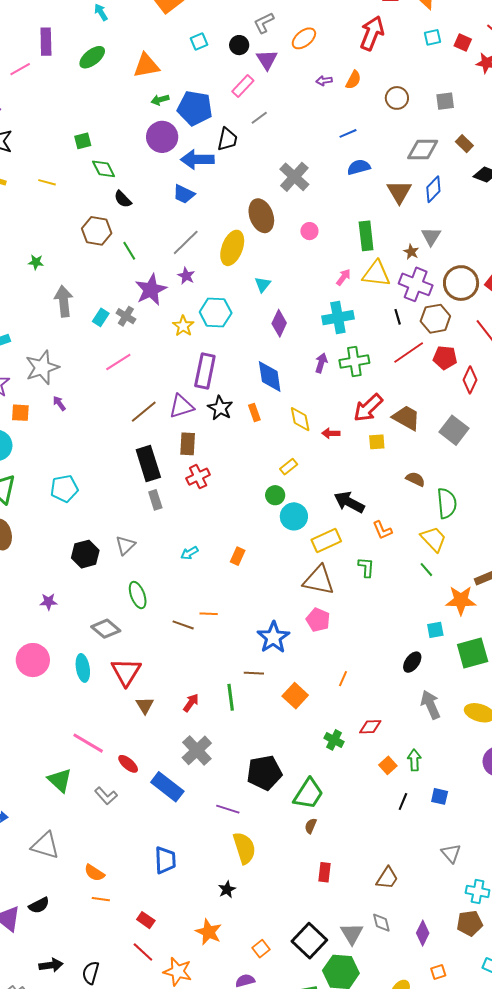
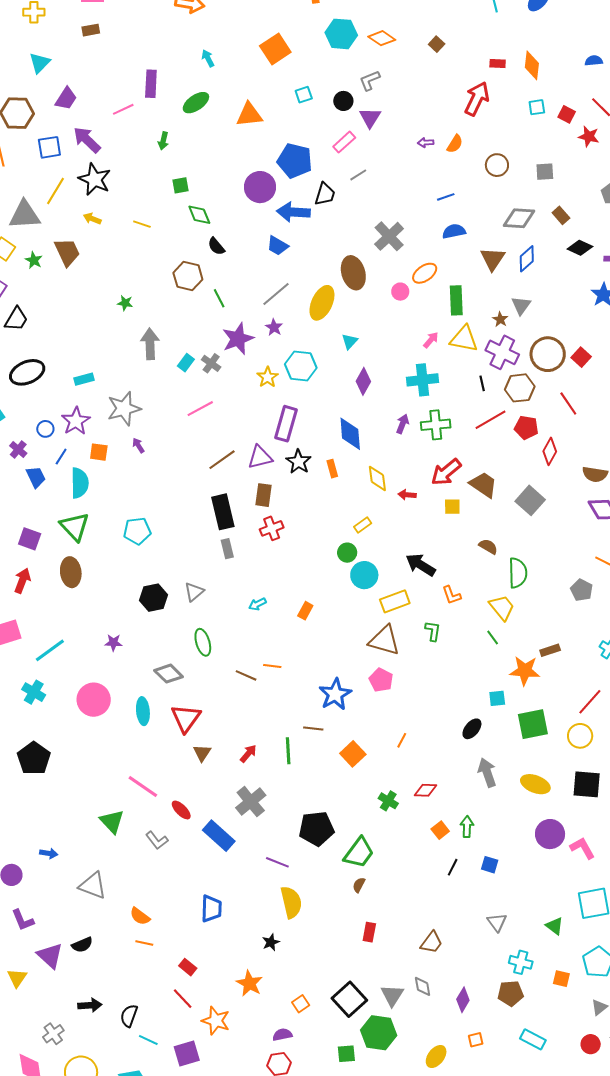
orange ellipse: (304, 38) -> (425, 273), moved
green arrow: (160, 100) -> (163, 141), moved, turned -66

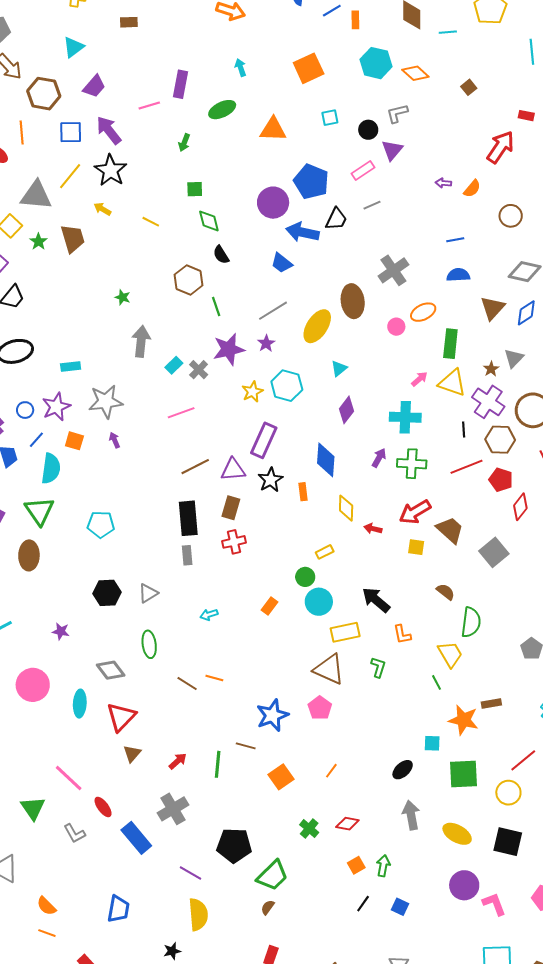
orange rectangle: (305, 611) -> (270, 606), moved

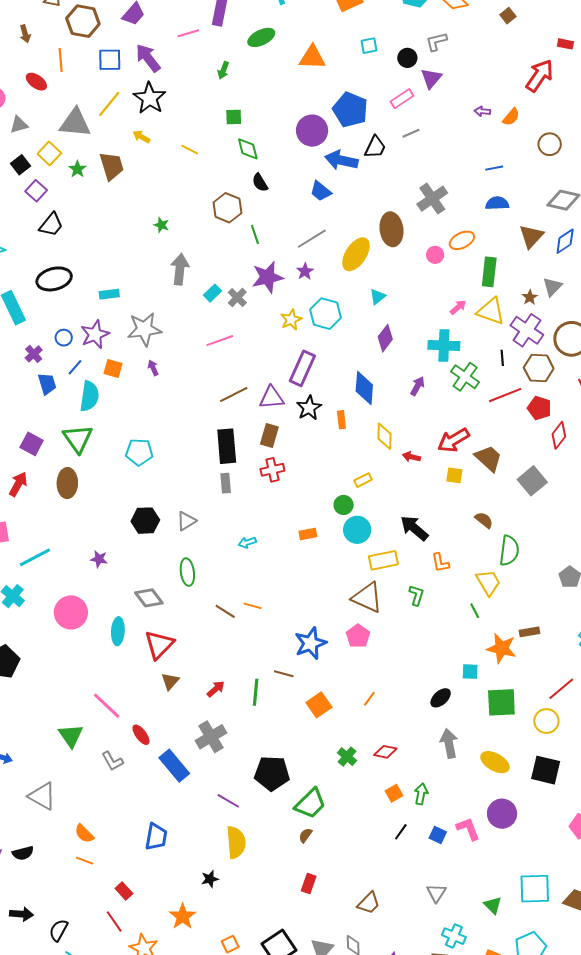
green cross: (412, 464) -> (465, 377), moved, turned 32
orange rectangle: (270, 606) -> (308, 534), turned 42
pink L-shape: (494, 904) -> (468, 829), moved

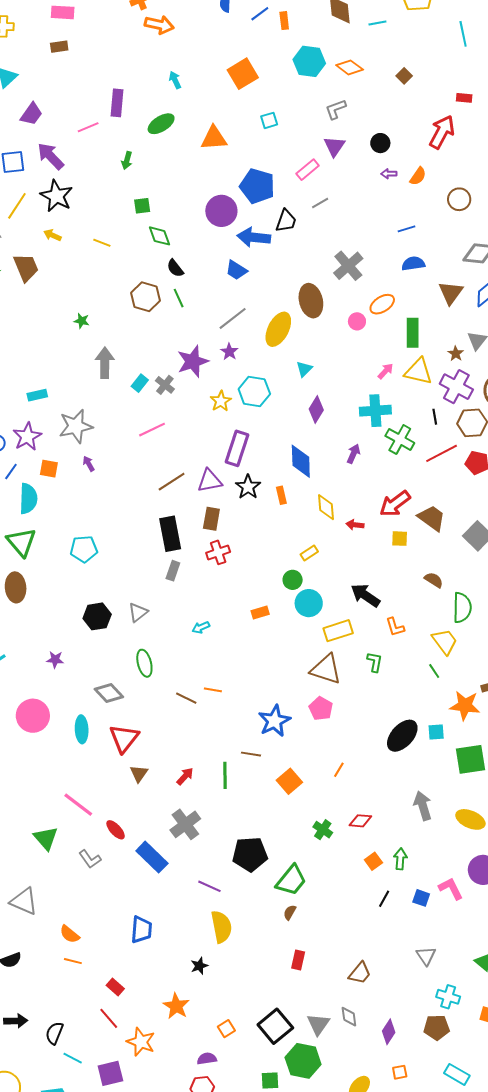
black circle: (407, 58) -> (380, 143), moved
green line: (255, 234) -> (179, 298), moved
gray rectangle: (226, 483) -> (173, 571), turned 30
black ellipse: (441, 698) -> (402, 736), moved, size x1.6

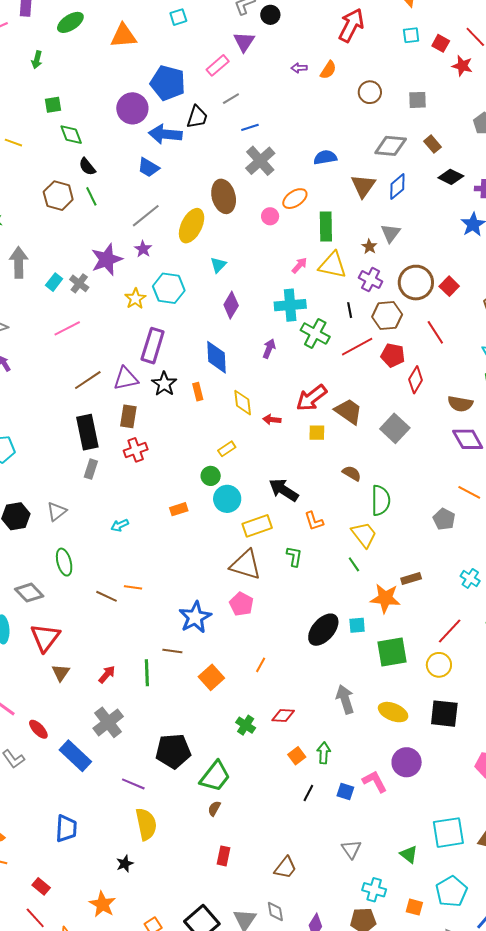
black circle: (380, 143) -> (270, 15), moved
blue line: (407, 229) -> (250, 127), moved
purple cross: (456, 387) -> (371, 280), size x0.7

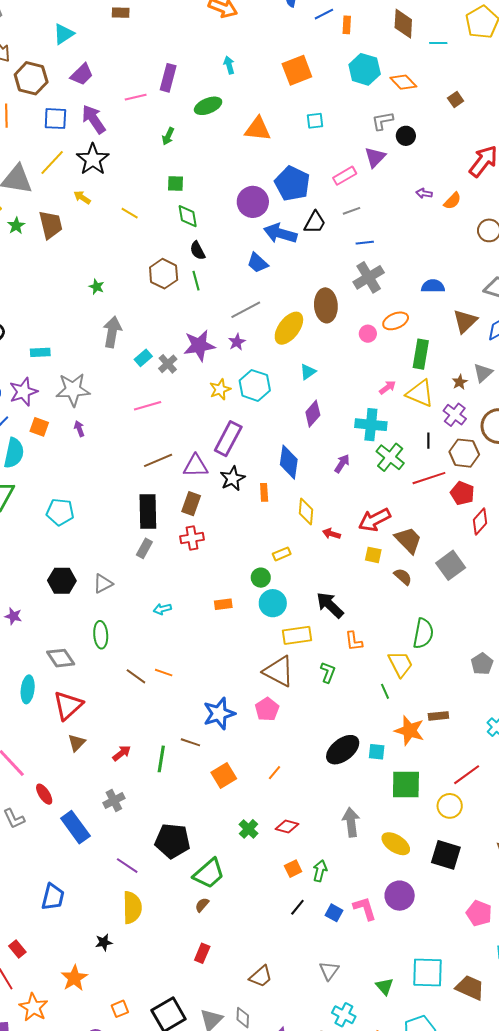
brown semicircle: (352, 473) -> (403, 577), moved
gray cross: (108, 722) -> (114, 801), size x0.7

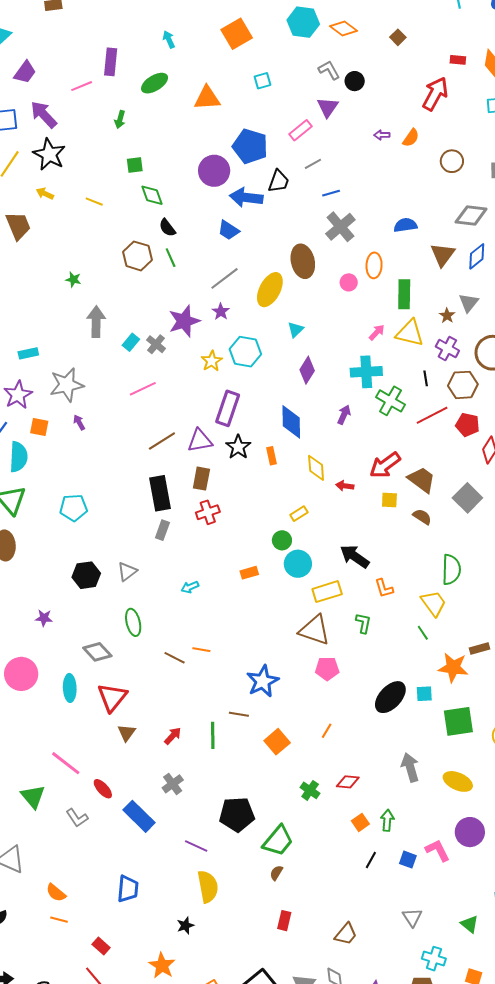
gray L-shape: (382, 121) -> (329, 70), turned 80
orange ellipse: (396, 321) -> (374, 265), turned -55
pink pentagon: (267, 709) -> (327, 669), moved, turned -30

